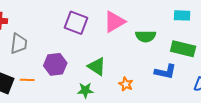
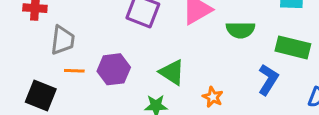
blue L-shape: (165, 72) -> (268, 80), turned -70
orange line: (27, 80) -> (74, 71), moved

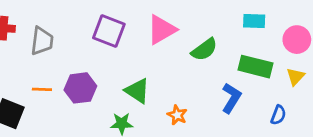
green semicircle: (240, 30) -> (204, 50), turned -36
gray trapezoid: (63, 40) -> (42, 41), moved

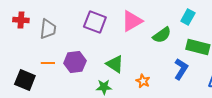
cyan rectangle: (254, 21) -> (188, 17), moved, turned -63

